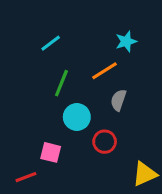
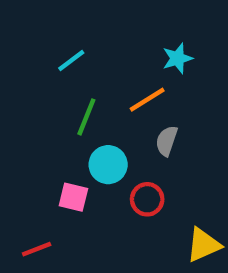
pink square: (51, 152) -> (73, 197), moved

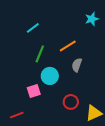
cyan star: (177, 58) -> (92, 19), moved
pink square: (73, 197) -> (34, 91), turned -32
red circle: (147, 199) -> (71, 102), moved

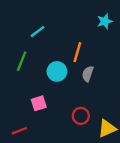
orange line: (68, 46) -> (77, 52), turned -42
green line: (40, 54) -> (22, 61), moved
cyan circle: (50, 76) -> (57, 71), moved

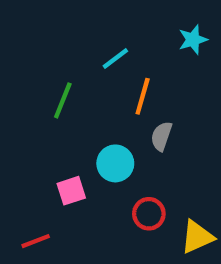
cyan line: (38, 32) -> (115, 59), moved
green line: (22, 61) -> (63, 100), moved
cyan circle: (57, 71) -> (115, 163), moved

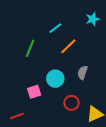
orange line: (143, 96) -> (68, 46), turned 30
gray semicircle: (161, 136) -> (83, 73), moved

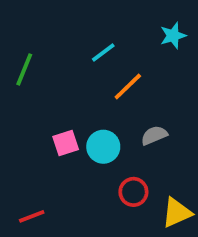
green line: (30, 48) -> (24, 69), moved
gray semicircle: (83, 73) -> (154, 135), turned 48
pink square: (34, 92) -> (66, 143), moved

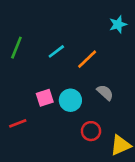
cyan line: (103, 53) -> (56, 51), moved
gray semicircle: (154, 135) -> (105, 93), turned 66
red line: (32, 216) -> (18, 123), moved

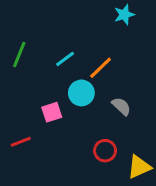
cyan star: (118, 24) -> (124, 15), moved
cyan circle: (70, 100) -> (81, 93), moved

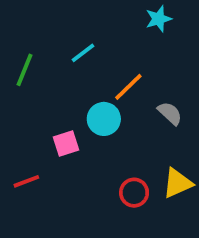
cyan line: (65, 59) -> (83, 53), moved
gray semicircle: (121, 106) -> (170, 113), moved
yellow triangle: (139, 167) -> (177, 183), moved

